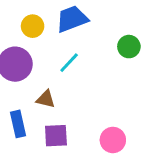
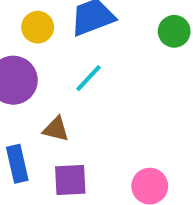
green circle: (129, 47) -> (174, 31), moved

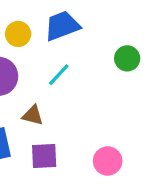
green circle: (174, 31) -> (127, 58), moved

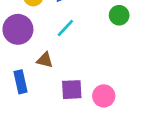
purple square: (44, 156) -> (72, 90), moved

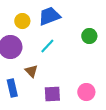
brown triangle: (45, 60) -> (31, 71), turned 32
pink circle: (104, 96) -> (86, 92), moved

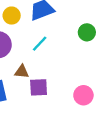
brown triangle: (31, 71) -> (22, 72), turned -40
purple square: (52, 94) -> (39, 87), moved

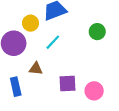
yellow circle: (12, 16) -> (31, 23), moved
purple square: (39, 87) -> (68, 83), moved

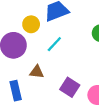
purple square: (68, 83) -> (70, 87), turned 36

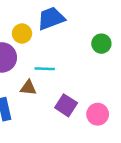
cyan line: (54, 44) -> (45, 69), moved, turned 49

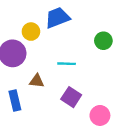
cyan line: (45, 69) -> (67, 64), moved
pink circle: (98, 114) -> (100, 115), moved

